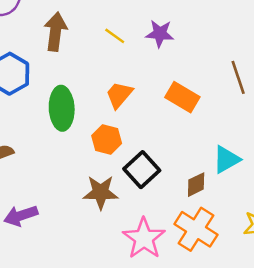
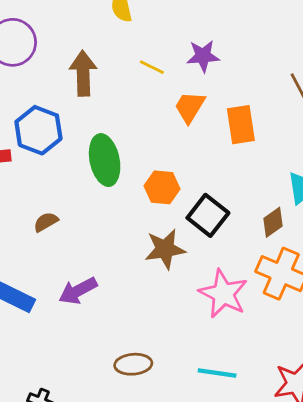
orange trapezoid: (119, 95) -> (190, 107), moved
orange rectangle: (182, 97) -> (241, 125), turned 60

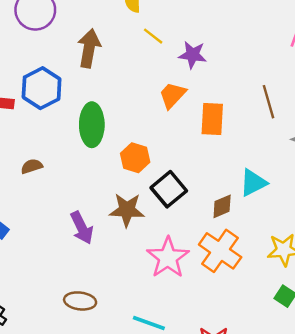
yellow line: (152, 67) -> (153, 36), moved
purple arrow: (78, 291) -> (82, 228), moved, turned -100

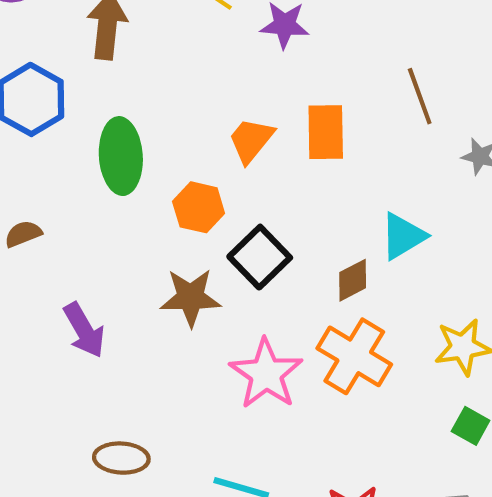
orange trapezoid: (172, 95) -> (251, 140), moved
purple arrow: (82, 228) -> (84, 330), moved

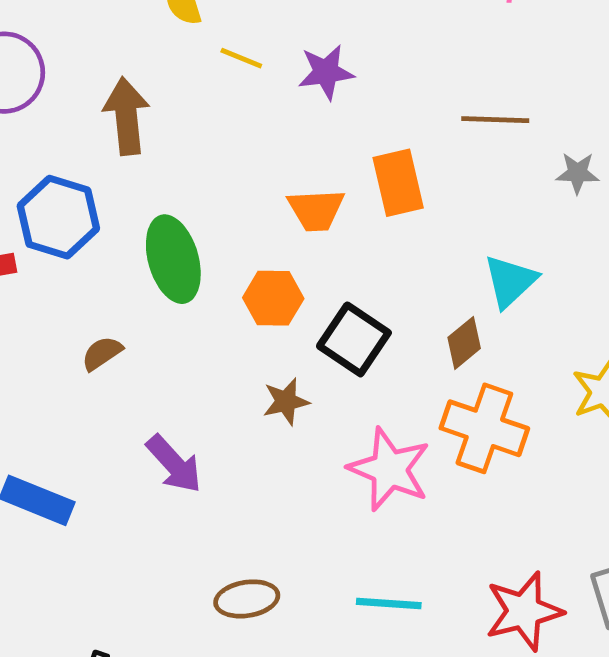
brown line: (420, 96) -> (495, 120), turned -56
orange trapezoid: (251, 140) -> (316, 210), turned -120
brown semicircle: (23, 234) -> (102, 353), moved
brown star: (191, 297) -> (286, 401), size x0.7

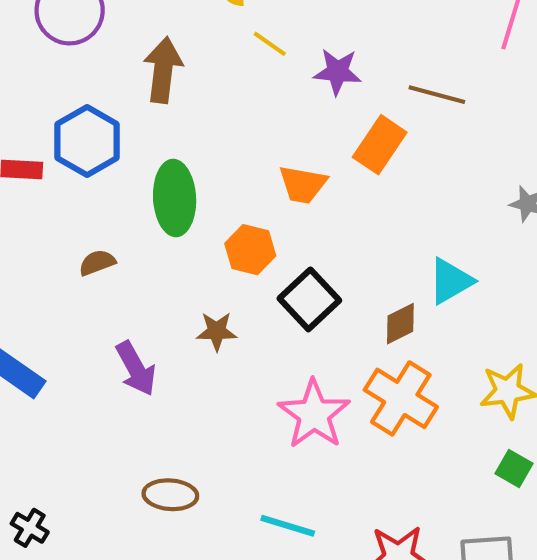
brown line: (495, 120) -> (437, 95), moved
orange rectangle: (398, 183) -> (380, 145), moved, turned 34
brown star: (286, 401) -> (217, 331), moved

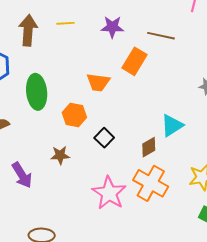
yellow line: (270, 44) -> (65, 23), moved, turned -36
black square: (309, 299) -> (104, 138), size x0.7

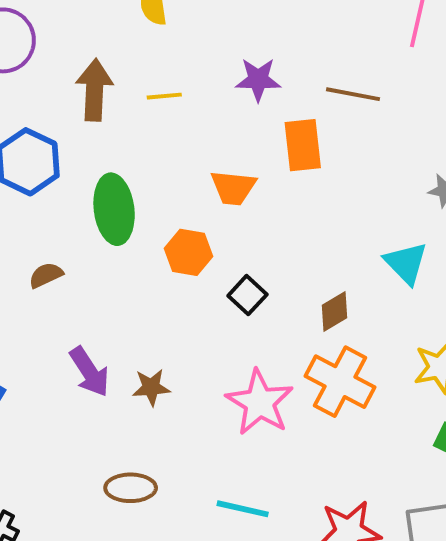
yellow line: (65, 23) -> (164, 96), moved
orange rectangle: (134, 61) -> (303, 145), turned -36
cyan triangle: (172, 125) -> (406, 263), moved, turned -40
brown star: (60, 155) -> (151, 387), moved

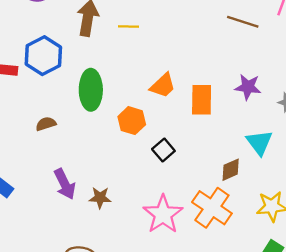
purple star: (258, 80) -> (248, 87), moved
brown line: (353, 94) -> (243, 22), moved
orange rectangle: (303, 145) -> (202, 100), moved
orange trapezoid: (233, 188) -> (163, 86), turned -56
brown diamond: (334, 311) -> (231, 170), moved

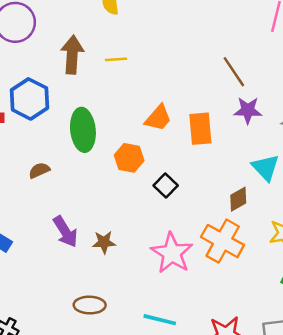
brown line: (243, 22) -> (234, 72), moved, turned 44

